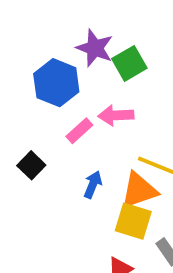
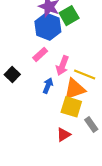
blue hexagon: (56, 83) -> (48, 27), moved
pink arrow: (116, 115) -> (62, 66), moved, turned -66

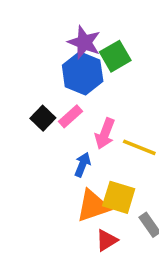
black square: (12, 74) -> (43, 118), moved
orange triangle: (75, 89) -> (93, 206), moved

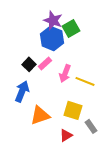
blue arrow: (83, 165) -> (22, 91), moved, size x1.5
orange triangle: (93, 206) -> (40, 115), moved

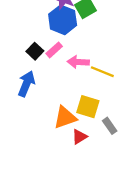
pink arrow: (65, 73) -> (78, 62), turned 72
orange triangle: (40, 115) -> (65, 117), moved

